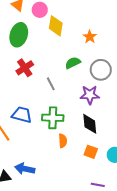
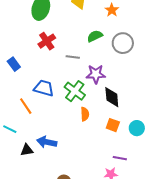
gray line: (51, 84) -> (73, 57), turned -56
purple star: (90, 95) -> (96, 74), moved
green cross: (53, 118) -> (75, 91), turned 35

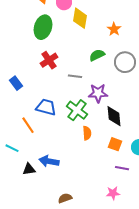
purple line: (120, 158) -> (122, 168), moved

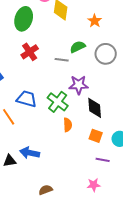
gray line: (75, 76) -> (62, 60), moved

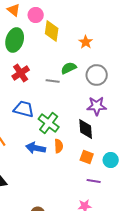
purple star: (79, 85) -> (97, 106), moved
blue trapezoid: (27, 99) -> (24, 109), moved
blue arrow: (30, 153) -> (36, 148), moved

